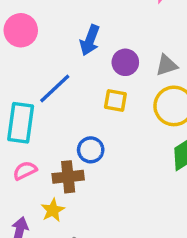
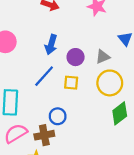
blue line: (55, 88) -> (44, 76), moved
pink semicircle: (25, 171) -> (16, 133), size x1.5

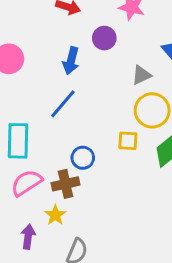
purple circle: (76, 57) -> (104, 38), moved
yellow square: (71, 83) -> (128, 141), moved

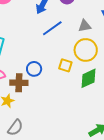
blue line: (63, 104) -> (52, 28), moved

